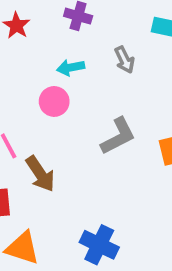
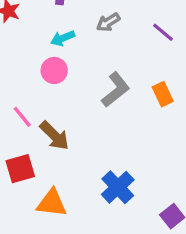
gray arrow: (125, 60) -> (108, 22), turned 95
blue cross: (99, 245) -> (118, 187), turned 32

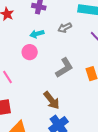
brown arrow: (54, 136) -> (52, 100), moved

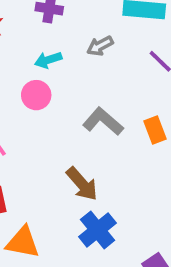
gray L-shape: (64, 68) -> (103, 121), turned -105

